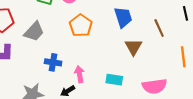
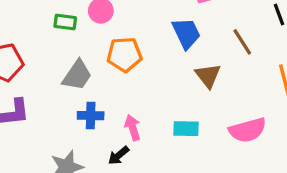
orange pentagon: (81, 25) -> (124, 54), turned -30
gray trapezoid: (34, 32) -> (77, 75), moved

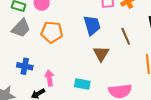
gray trapezoid: (77, 75) -> (21, 28), moved

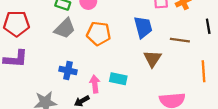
brown line: (126, 36) -> (180, 40), turned -60
cyan rectangle: (82, 84) -> (118, 79), moved

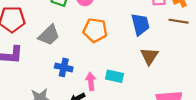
gray trapezoid: (65, 28) -> (49, 35), moved
brown line: (180, 40) -> (179, 21), moved

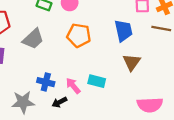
blue cross: (64, 67) -> (46, 82), moved
pink arrow: (91, 81) -> (73, 86), turned -35

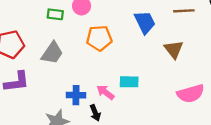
brown triangle: (132, 62) -> (174, 49), moved
black arrow: (59, 102) -> (95, 113), turned -72

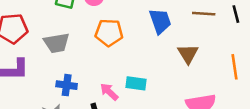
gray trapezoid: (52, 53) -> (57, 43), turned 40
blue cross: (76, 95) -> (67, 85), moved

